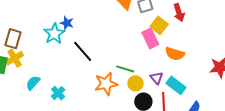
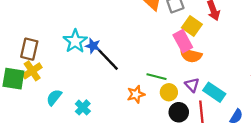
blue star: (67, 23) -> (93, 46), moved
orange semicircle: (175, 54) -> (191, 55), moved
orange star: (106, 84) -> (136, 94), size x0.7

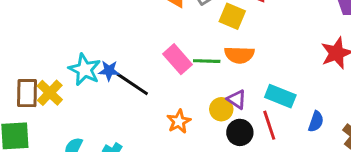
pink rectangle: (183, 41) -> (177, 59), moved
yellow cross: (32, 71) -> (50, 93), moved
green line: (156, 77) -> (207, 61), moved
purple triangle: (192, 85) -> (237, 99), moved

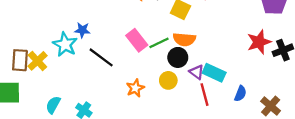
green line: (207, 61) -> (159, 43), turned -30
blue star: (109, 71) -> (82, 30), moved
purple triangle: (237, 99) -> (197, 72), moved
black circle: (240, 132) -> (178, 57), moved

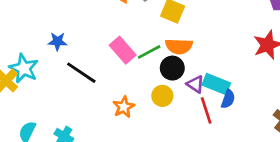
cyan star: (65, 44) -> (24, 68), moved
blue semicircle: (240, 94) -> (228, 99), moved

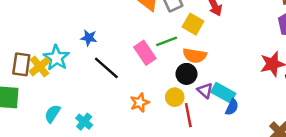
green line: (149, 52) -> (167, 41), moved
red line: (206, 110) -> (188, 115), moved

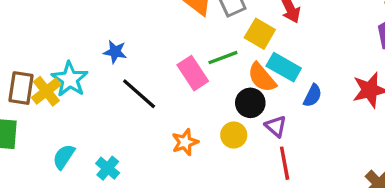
orange semicircle: (195, 56) -> (262, 77), turned 40
cyan rectangle: (223, 93) -> (284, 67), moved
blue semicircle: (232, 107) -> (313, 96), moved
red line: (188, 115) -> (285, 163), moved

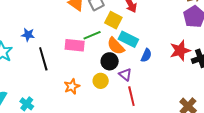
pink rectangle: (193, 73) -> (75, 45), turned -48
black line: (139, 94) -> (43, 59), turned 35

